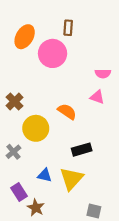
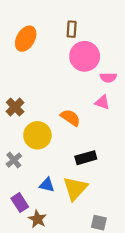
pink circle: (53, 53) -> (85, 56), moved

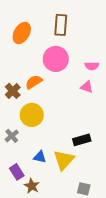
brown rectangle: (72, 29) -> (61, 25), size x1.5
pink circle: (85, 56) -> (56, 59), moved
orange semicircle: (70, 118) -> (34, 82), moved, turned -66
black rectangle: (86, 158) -> (82, 140), moved

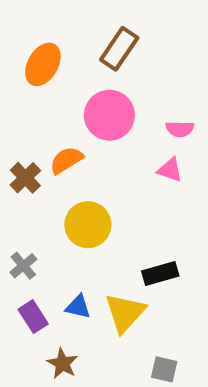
brown rectangle: (61, 25) -> (119, 49), turned 30
yellow circle: (32, 115) -> (88, 225), moved
purple rectangle: (17, 172) -> (33, 317), moved

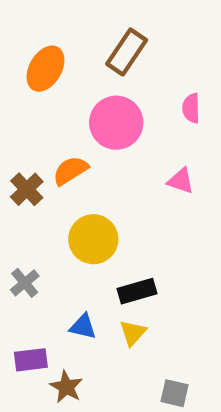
pink semicircle: (180, 129) -> (191, 108), moved, turned 88
black rectangle: (160, 274) -> (137, 291), moved
yellow triangle: (125, 313) -> (133, 333), size x0.6
purple rectangle: (33, 317) -> (31, 360), moved, turned -64

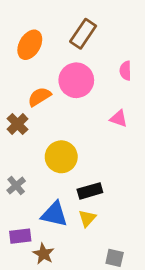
orange semicircle: (70, 171) -> (39, 97), moved
blue triangle: (83, 327) -> (54, 214), size x1.5

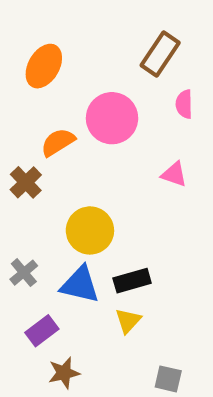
brown rectangle: (83, 34) -> (160, 54), moved
blue triangle: (54, 214) -> (80, 285), moved
purple rectangle: (20, 236) -> (42, 331), moved, turned -30
brown star: (43, 254) -> (64, 373), turned 30

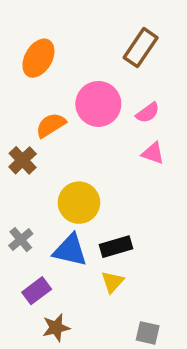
pink semicircle: (184, 104) -> (148, 113), moved, turned -125

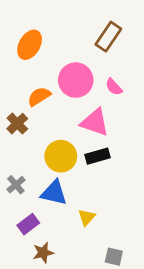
pink semicircle: (148, 113) -> (114, 87), turned 84
pink triangle: (153, 153) -> (95, 122), moved, size x1.6
black rectangle: (116, 247) -> (97, 156), moved

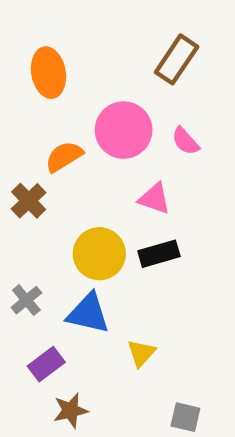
orange ellipse: (30, 45) -> (48, 73), turned -40
pink triangle: (95, 122) -> (154, 199), size x0.7

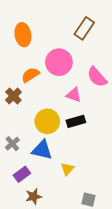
pink semicircle: (185, 141) -> (97, 77), moved, size x1.5

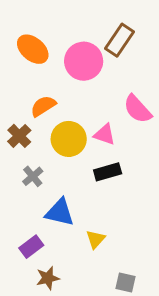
orange ellipse: (23, 35) -> (33, 49), turned -40
pink circle: (59, 62) -> (84, 61), moved
yellow circle: (47, 121) -> (69, 139), moved
gray cross: (12, 144) -> (33, 176), moved

